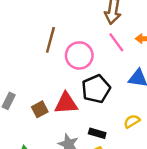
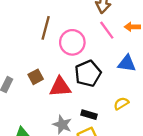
brown square: (40, 109) -> (36, 77), moved

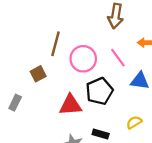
pink line: (107, 30) -> (118, 58), moved
brown square: (36, 77) -> (38, 74), moved

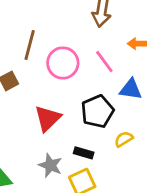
black pentagon: (99, 91) -> (97, 111), moved
red triangle: (70, 105) -> (48, 118), turned -40

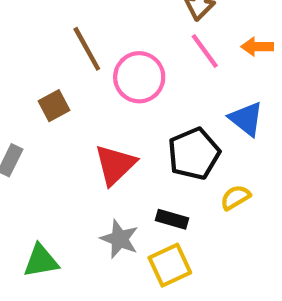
brown line: (30, 45) -> (87, 49), turned -44
pink line: (104, 62) -> (205, 51), moved
blue triangle: (131, 89) -> (246, 119), turned 30

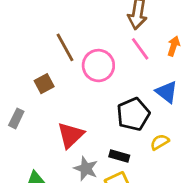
orange arrow: (257, 47) -> (174, 46), turned 108
red triangle: (115, 165) -> (71, 135), moved

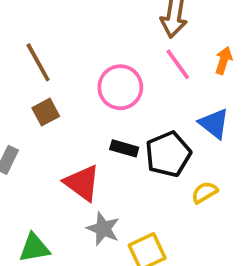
brown line: (65, 47) -> (38, 62), moved
red triangle: (71, 135) -> (82, 183), turned -40
black rectangle: (119, 156) -> (124, 148), moved

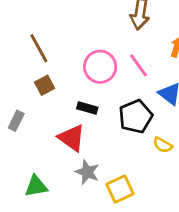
pink line: (178, 64) -> (138, 65), moved
black rectangle: (124, 148) -> (87, 108), moved
yellow semicircle: (204, 192) -> (163, 145), turned -120

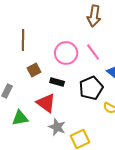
brown line: (39, 48) -> (23, 40), turned 30
brown square: (45, 85) -> (34, 70), moved
green triangle: (36, 186) -> (20, 118), moved

